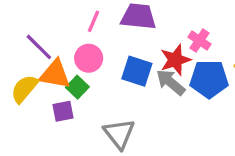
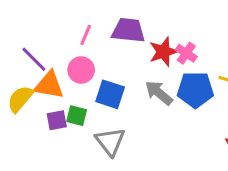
red star: (175, 60) -> (163, 52), moved
blue square: (137, 71) -> (110, 94), moved
green square: (77, 87) -> (77, 116), moved, turned -30

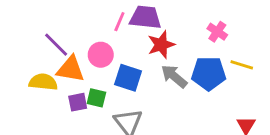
pink line: (86, 35) -> (119, 22), moved
red star: (163, 52) -> (161, 45), moved
pink cross: (186, 53) -> (217, 32), moved
yellow semicircle: (20, 99) -> (43, 82), turned 56

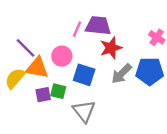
gray arrow: (174, 76) -> (122, 74), turned -85
yellow semicircle: (43, 82) -> (15, 78), turned -55

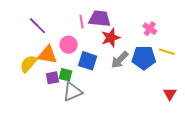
pink line: (77, 29) -> (82, 22), turned -32
purple line: (25, 48) -> (37, 26), moved
gray triangle: (84, 111) -> (73, 92), moved, turned 45

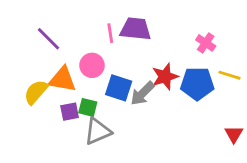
red star: (111, 38) -> (165, 77), moved
gray arrow: (120, 60) -> (143, 93), moved

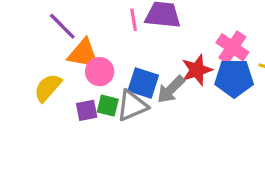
pink cross: (206, 43) -> (232, 47), moved, size x1.4
pink circle: (92, 65) -> (100, 72), moved
orange triangle: (63, 79) -> (83, 54), moved
gray triangle: (98, 131) -> (132, 106), moved

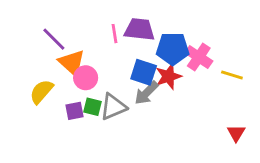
orange triangle: (83, 54) -> (72, 63), turned 32
blue pentagon: (234, 78) -> (173, 49), moved
blue square: (143, 83) -> (144, 72), moved

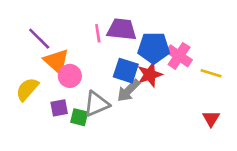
green square: (93, 107) -> (79, 117), moved
red triangle: (236, 133) -> (211, 119), moved

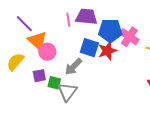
gray arrow: (128, 91) -> (73, 67), moved
gray triangle: (96, 104) -> (67, 92), moved, turned -30

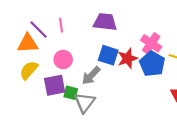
pink line: (68, 20) -> (61, 25), moved
blue pentagon: (110, 31) -> (152, 64), moved, turned 30
orange triangle: (37, 41) -> (28, 43), moved, turned -45
purple square: (39, 76) -> (55, 85), size x1.5

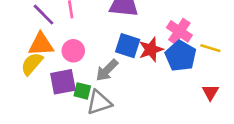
orange triangle: (28, 43) -> (41, 44), moved
gray triangle: (85, 102) -> (99, 103), turned 35

